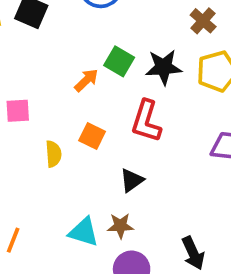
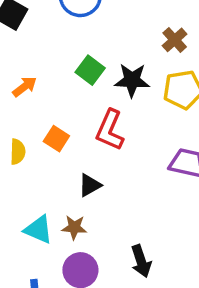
orange arrow: (86, 80) -> (25, 87), moved

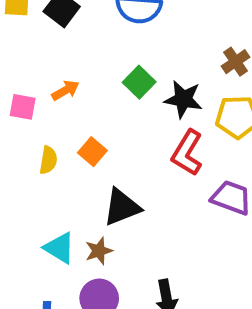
red L-shape: (110, 130) -> (187, 153), moved
black triangle: (90, 185) -> (122, 207), size x1.5
brown star: (74, 227) -> (99, 251), turned -30

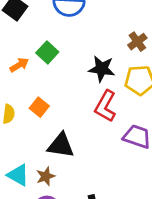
green square: (139, 82) -> (47, 52), moved
black triangle: (122, 207) -> (61, 145), turned 32

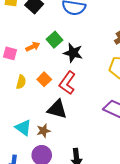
black star: (102, 69) -> (73, 53), moved
red L-shape: (105, 106) -> (67, 83), moved

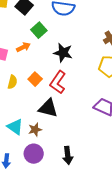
green square: (54, 40) -> (39, 30), moved

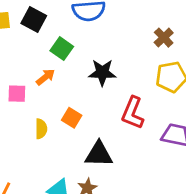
red L-shape: (58, 82) -> (133, 113), moved

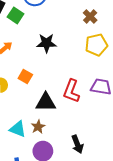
green square: (62, 49) -> (15, 15), moved
red L-shape: (133, 113) -> (71, 91), moved

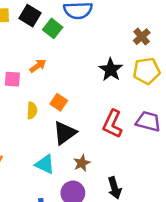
black star: (46, 43) -> (111, 70), moved, turned 30
black triangle: (46, 102) -> (65, 133), moved, turned -40
brown star: (38, 127) -> (82, 163), moved

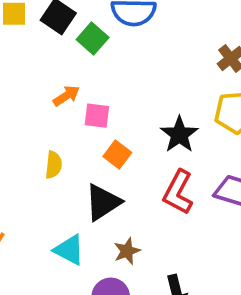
black star: (111, 70) -> (179, 135), moved
pink square: (12, 79) -> (97, 116), moved
orange square: (59, 102) -> (117, 155), moved

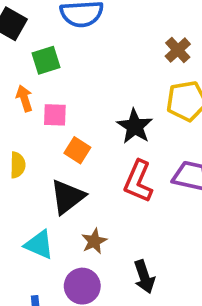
green square: (93, 38) -> (46, 60), moved, turned 36
orange arrow: (66, 96) -> (24, 98), turned -70

